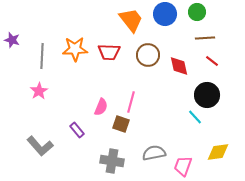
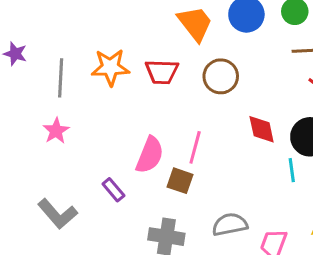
red diamond: (179, 66) -> (262, 129), moved
pink semicircle: (101, 107) -> (150, 155), size x1.4
cyan line: (195, 117) -> (292, 170), turned 35

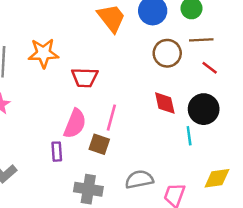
red trapezoid: (162, 72) -> (85, 78), moved
brown circle: (221, 76) -> (167, 53), moved
purple rectangle: (113, 190) -> (57, 152), moved, turned 36

